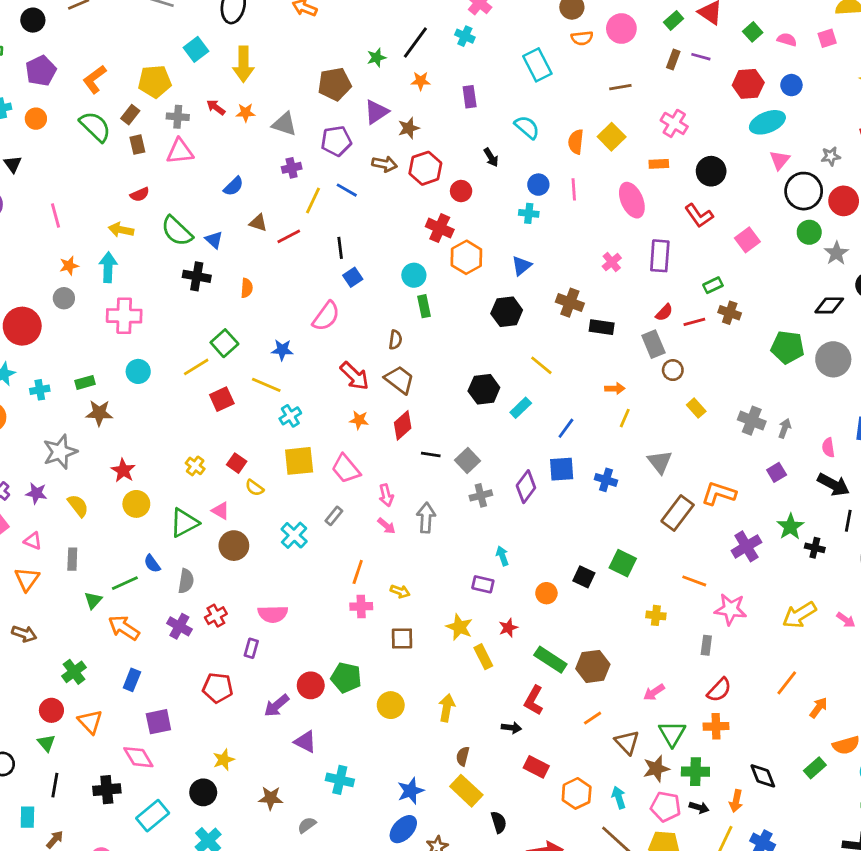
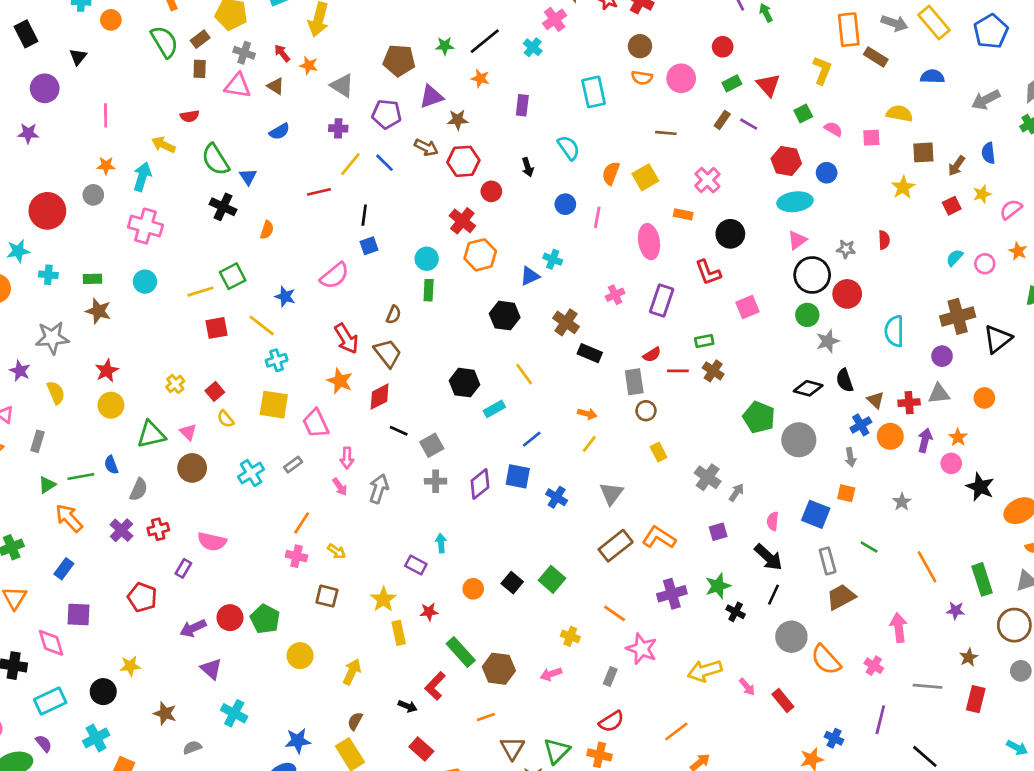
cyan cross: (529, 213) -> (553, 259), moved
brown triangle: (258, 223) -> (276, 86), moved
orange star: (359, 420) -> (340, 381), size x1.4
pink arrow: (654, 692) -> (551, 674), moved

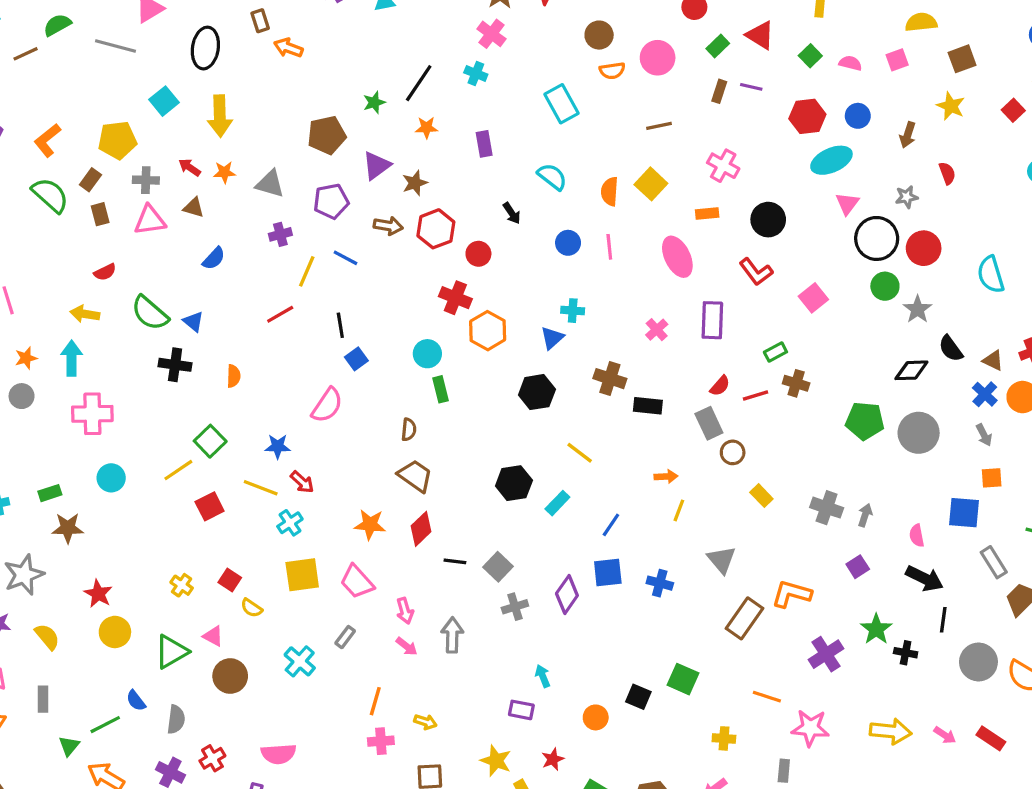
brown arrow: (957, 166) -> (908, 135), moved
red arrow: (346, 339) -> (302, 482), moved, size x0.7
yellow arrow: (705, 671) -> (891, 731), turned -140

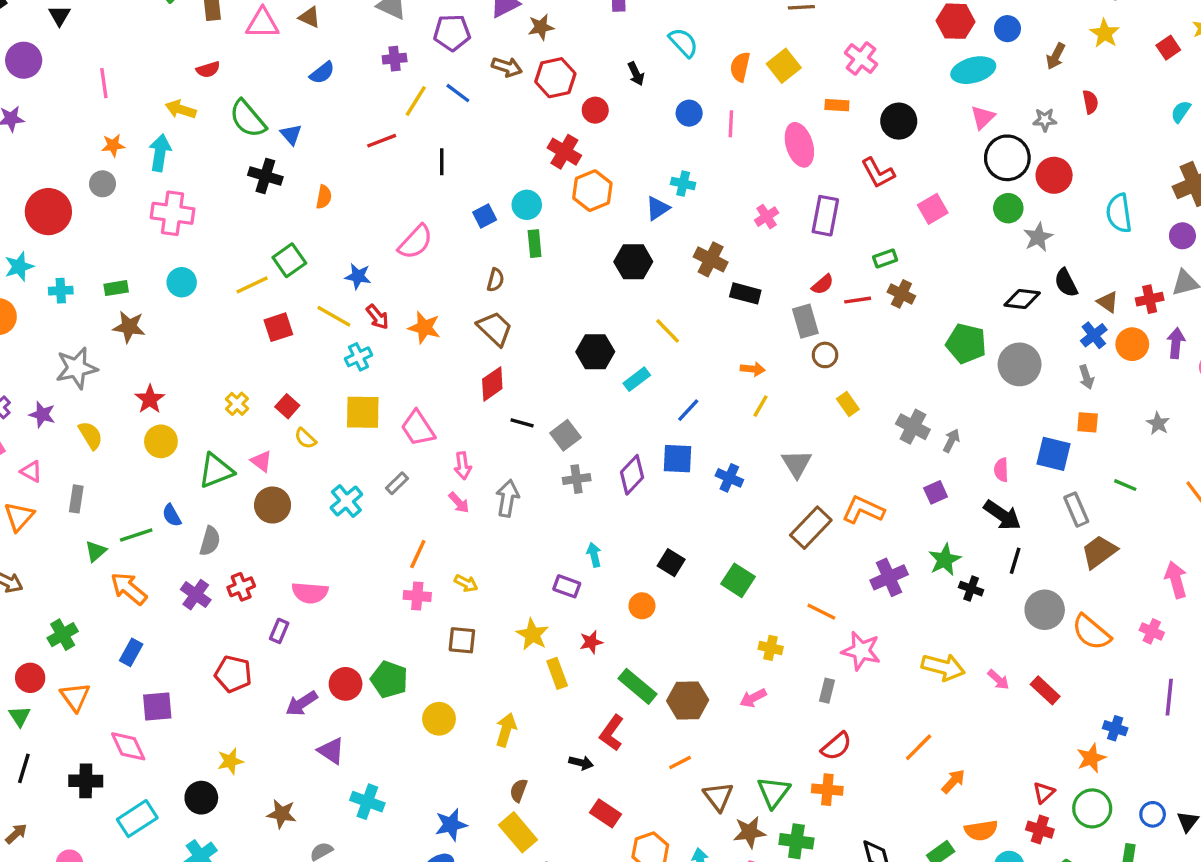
blue square: (356, 359) -> (485, 216), moved
orange star: (370, 525) -> (424, 328), moved
black square: (638, 697) -> (671, 563), moved

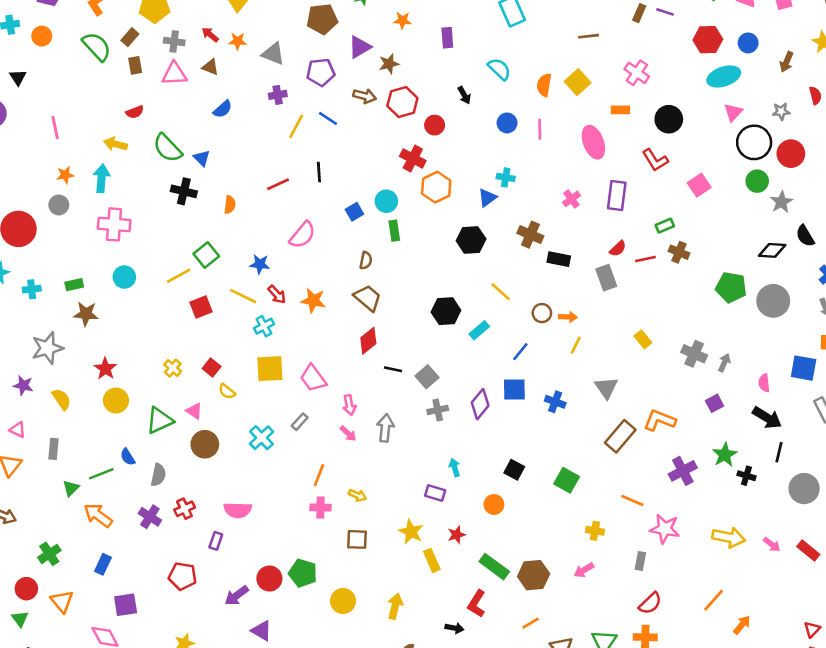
red line: (382, 141) -> (278, 184), moved
brown circle: (825, 355) -> (542, 313), moved

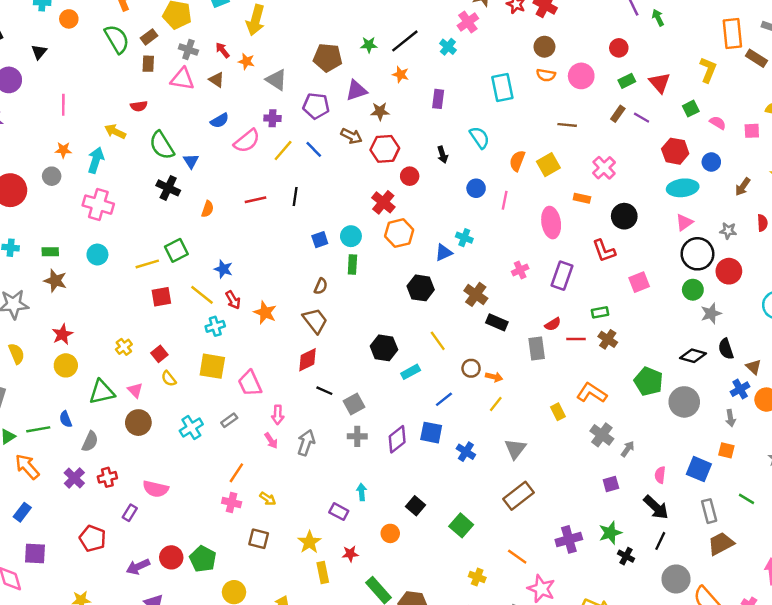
pink semicircle: (302, 235) -> (247, 141), moved
orange L-shape: (660, 420) -> (592, 393), moved

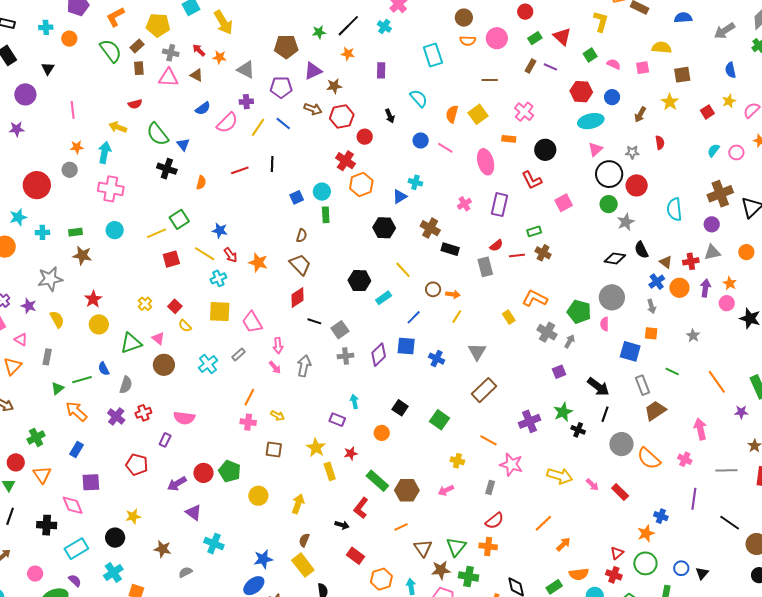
yellow arrow: (256, 20) -> (223, 22), turned -40
pink line: (505, 200) -> (445, 148), turned -63
green pentagon: (648, 381) -> (579, 312), moved
pink semicircle: (660, 475) -> (605, 324), moved

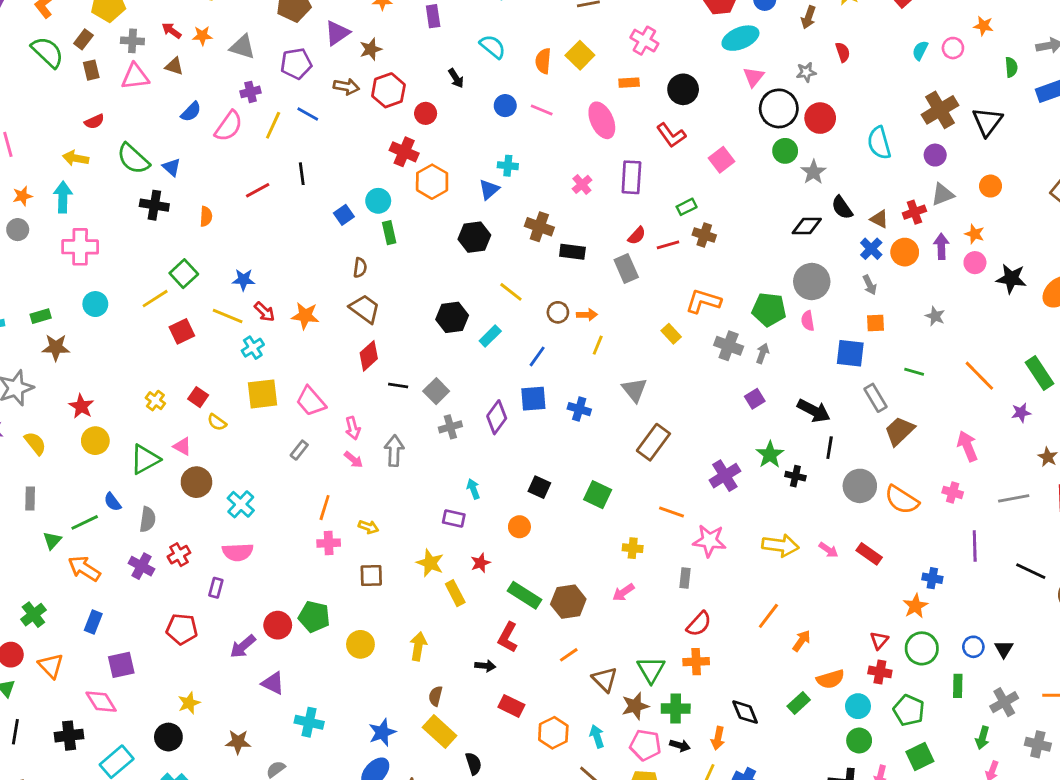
cyan cross: (208, 364) -> (241, 504), moved

